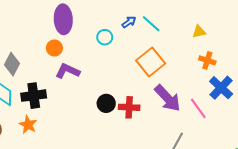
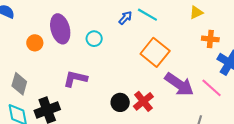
cyan circle: (105, 37) -> (94, 39), moved
orange circle: (54, 48) -> (35, 43), moved
red cross: (129, 107) -> (143, 101), turned -30

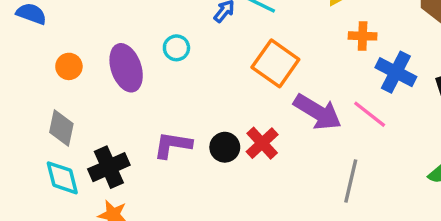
purple ellipse: (60, 29) -> (126, 68), moved
orange circle: (35, 43) -> (69, 66), moved
purple L-shape: (75, 79) -> (173, 145), moved

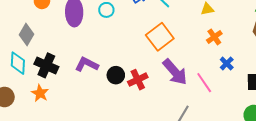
orange cross: (363, 36) -> (214, 37), turned 35
blue cross: (396, 72) -> (227, 63), size x0.6
black cross: (109, 167) -> (46, 65), turned 30

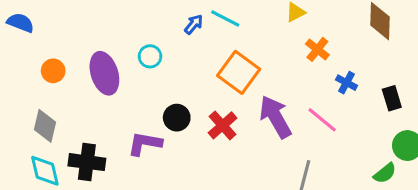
purple arrow: (175, 72) -> (275, 117), turned -152
black circle: (116, 75) -> (177, 118), moved
red cross: (138, 80) -> (223, 125), moved

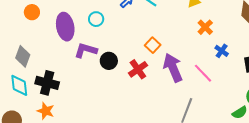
orange circle: (53, 71) -> (32, 12), moved
orange square: (239, 72) -> (153, 45), moved, size x0.6
purple L-shape: (145, 144) -> (86, 50), moved

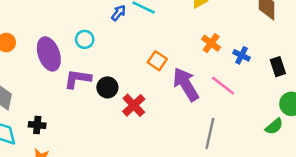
orange cross: (205, 27) -> (211, 43), moved
red cross: (138, 69) -> (134, 105), moved
black cross: (47, 83) -> (37, 125), size x0.6

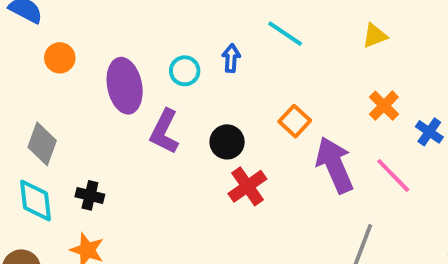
blue arrow: (118, 13) -> (231, 58), moved, turned -42
purple L-shape: (78, 79) -> (164, 132), turned -80
black circle: (107, 87) -> (227, 142), moved

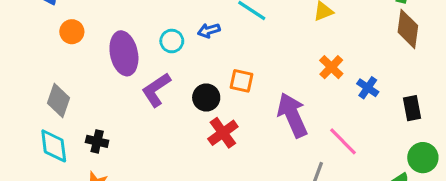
blue arrow: (231, 58) -> (209, 31), turned -110
orange square: (295, 121) -> (241, 81), moved, turned -30
purple L-shape: (164, 132) -> (156, 90), turned 30
pink line: (393, 175) -> (343, 141), moved

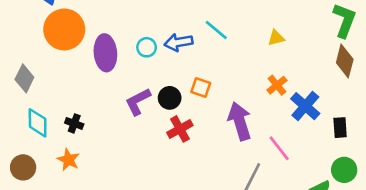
blue arrow: (209, 31) -> (178, 42), size x1.5
orange circle: (72, 32) -> (64, 29), size x2.0
blue cross: (368, 88) -> (305, 106), size x1.6
purple L-shape: (156, 90) -> (138, 102), moved
gray diamond: (58, 101) -> (24, 78), moved

